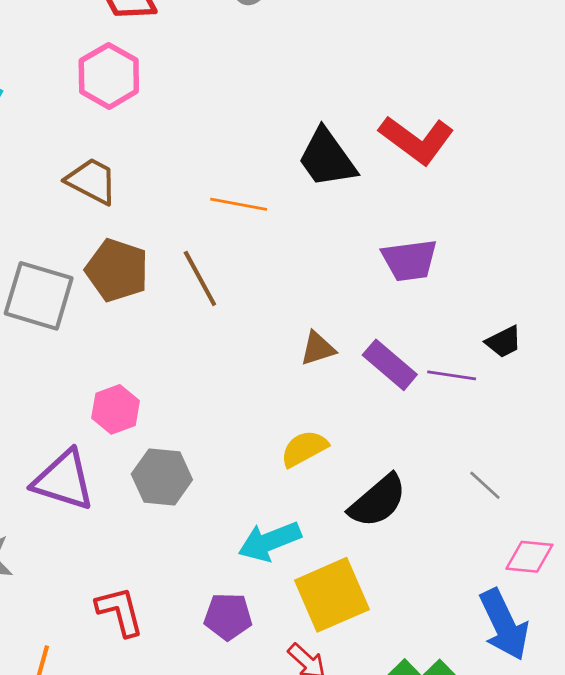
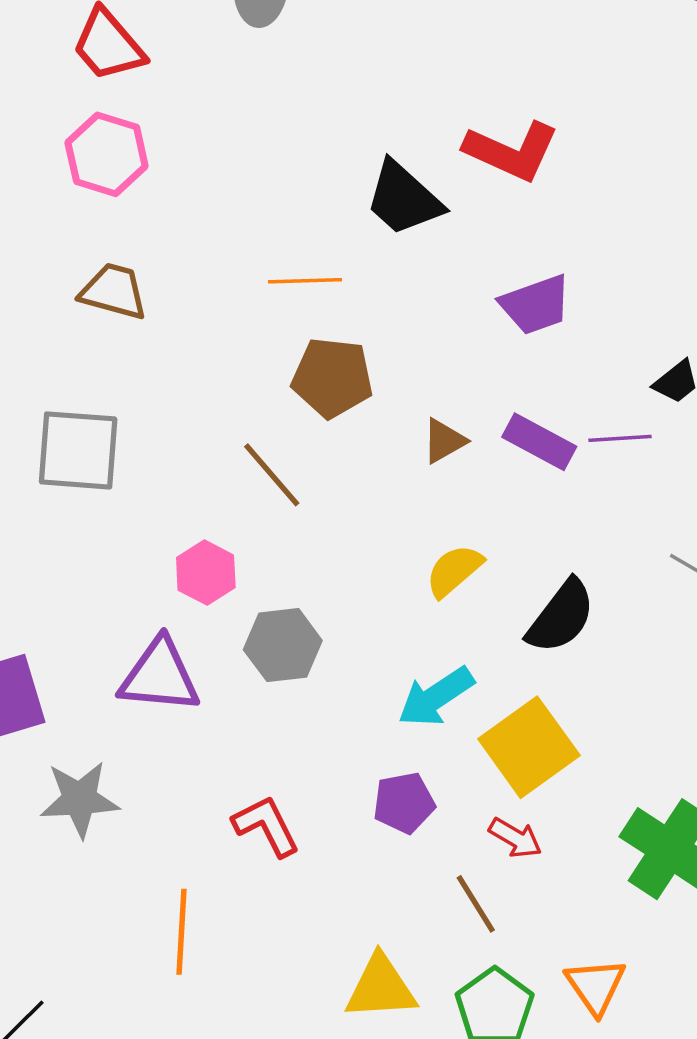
brown pentagon: (117, 270) -> (332, 378), moved
brown line: (200, 278) -> (272, 475), moved

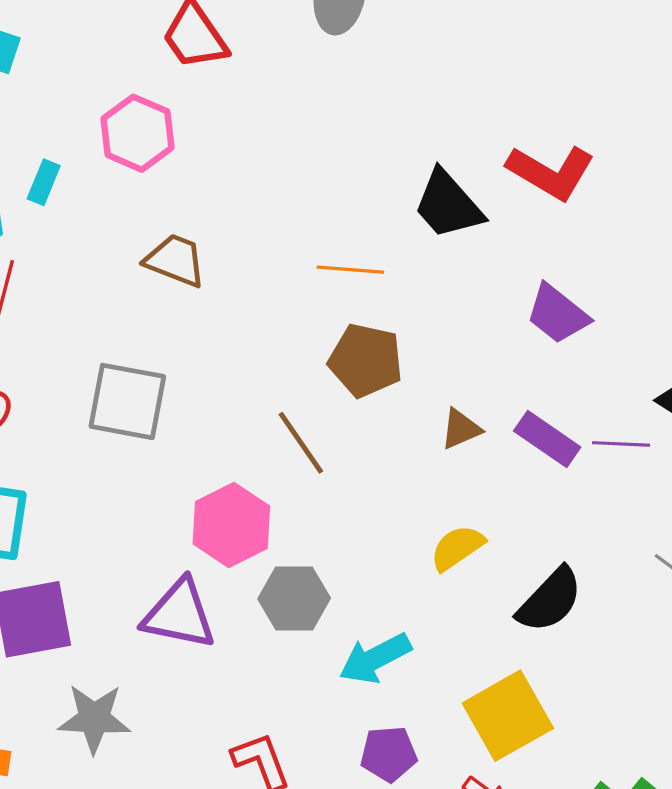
pink hexagon: (107, 154) -> (137, 133), moved
purple trapezoid: (536, 305) -> (557, 314), turned 52
pink hexagon: (206, 573) -> (231, 525), size x1.4
cyan arrow: (436, 697) -> (375, 658), moved

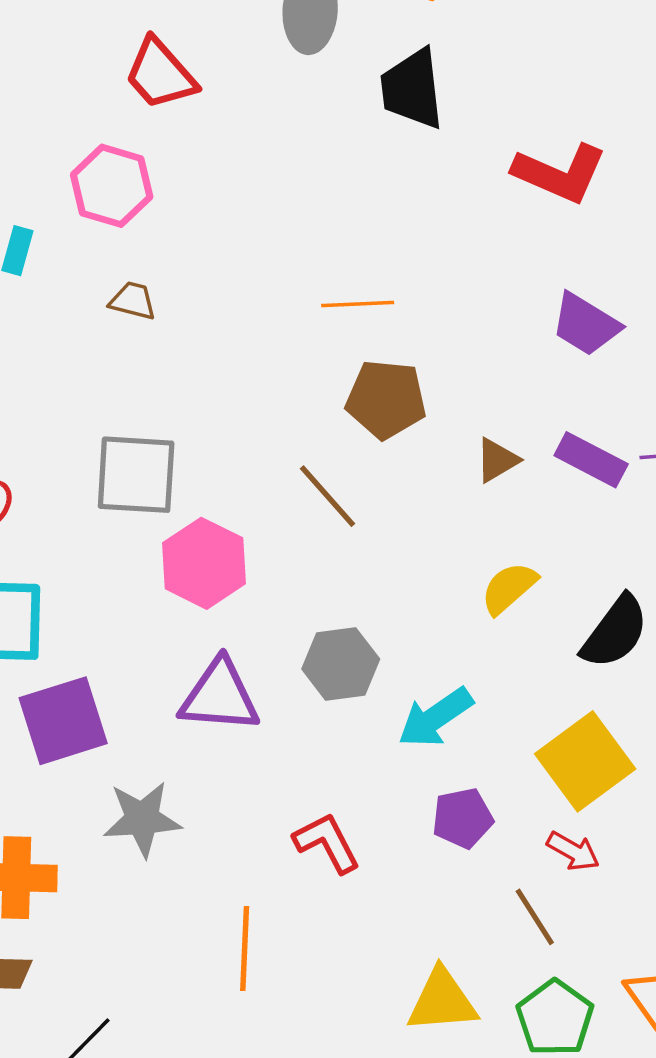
black trapezoid: (448, 205) -> (412, 89), moved, turned 42
brown trapezoid: (175, 260) -> (133, 301), moved, size x0.7
pink hexagon: (231, 525) -> (204, 563), moved

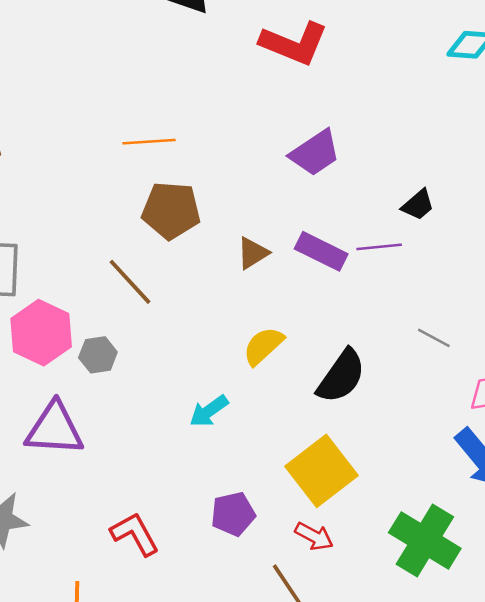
purple trapezoid: (586, 324) -> (315, 153), turned -64
gray hexagon: (341, 664) -> (98, 355), moved, size x0.7
cyan arrow: (435, 717) -> (209, 411), moved, size x0.7

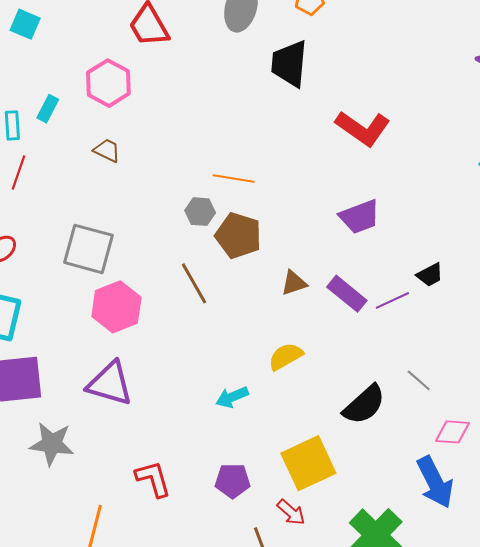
purple line: (379, 247) -> (392, 300), turned -32
gray hexagon: (98, 355) -> (200, 212), moved
black semicircle: (341, 376) -> (364, 405), moved

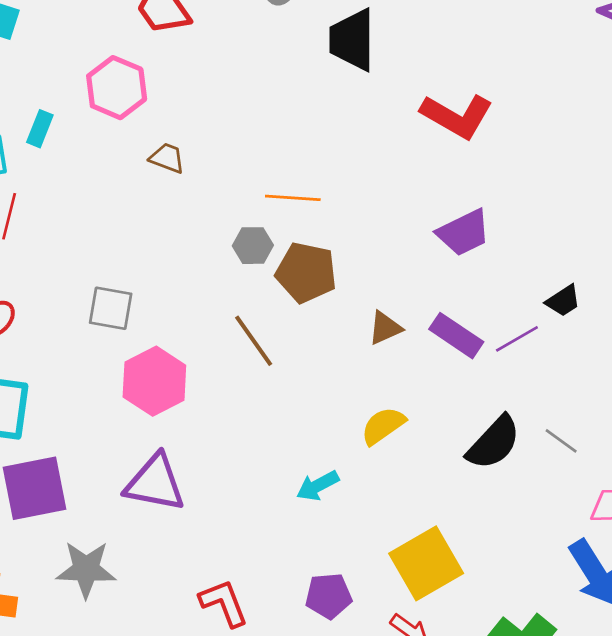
brown trapezoid: (107, 150) -> (167, 158), moved
gray square: (88, 249) -> (111, 308), size x0.7
black semicircle: (364, 405) -> (494, 443), moved

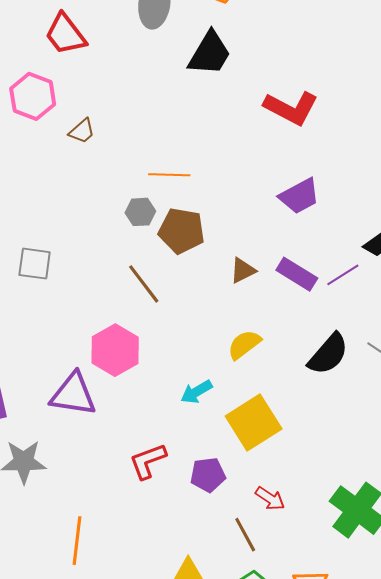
black trapezoid: (352, 40) -> (210, 53), turned -147
brown trapezoid: (167, 158) -> (82, 131), moved, turned 120
pink hexagon: (154, 381) -> (115, 350), moved
yellow square: (426, 563) -> (254, 423), moved
red L-shape: (224, 603) -> (148, 461), moved, turned -87

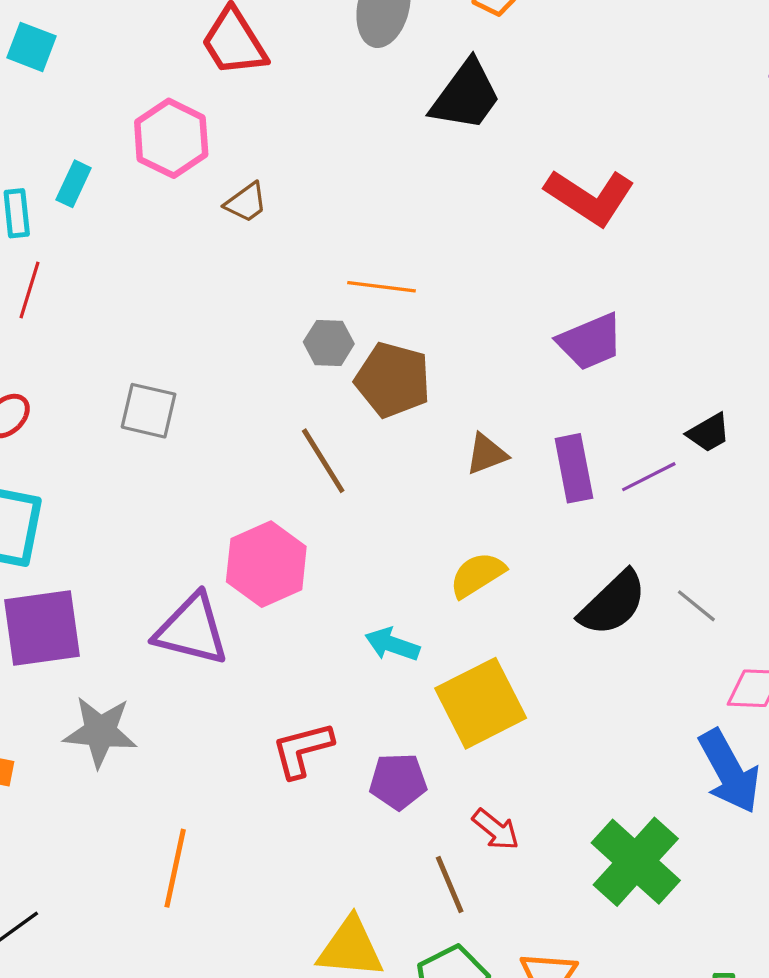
purple rectangle: (297, 274) -> (574, 468), turned 42
cyan arrow: (196, 392) -> (392, 644), turned 44

